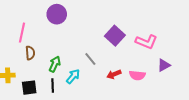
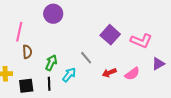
pink semicircle: (137, 75) -> (132, 74), turned -42

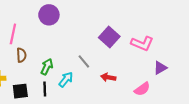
red arrow: (109, 73) -> (108, 77), turned 32
pink semicircle: (132, 74) -> (142, 89), moved

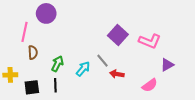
purple circle: (49, 15) -> (46, 13), moved
gray line: (84, 61) -> (103, 61), moved
cyan arrow: (66, 79) -> (83, 69), moved

